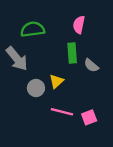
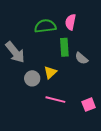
green semicircle: (33, 29) -> (45, 26), moved
pink square: (89, 117) -> (89, 105), moved

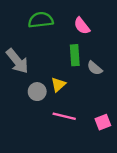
pink semicircle: (70, 22) -> (82, 26), turned -49
green semicircle: (45, 26) -> (41, 20), moved

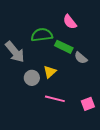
green semicircle: (41, 20) -> (42, 35), moved
green rectangle: (75, 55) -> (64, 47), turned -60

